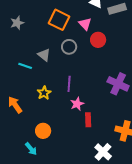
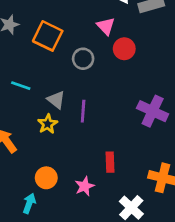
orange square: (59, 20) -> (48, 36), moved
gray triangle: (44, 55) -> (56, 100), moved
pink star: (77, 104) -> (85, 186), moved
cyan arrow: (31, 149) -> (29, 203), turned -120

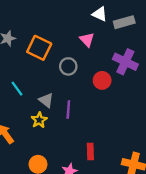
red circle: (124, 49) -> (102, 80), moved
cyan line: (21, 86) -> (17, 89), turned 35
purple cross: (153, 111) -> (125, 62), moved

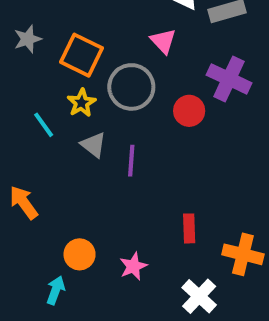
gray circle: (68, 66) -> (131, 87), size x1.5
yellow star: (39, 120) -> (81, 103), moved
red rectangle: (90, 151) -> (189, 228), moved

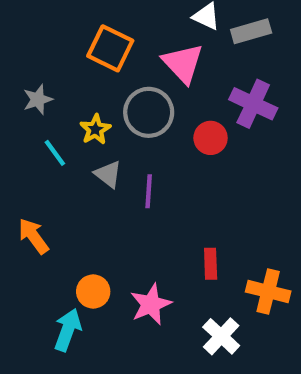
gray star: (28, 39) -> (38, 100), moved
pink triangle: (163, 41) -> (183, 63), size x1.5
orange square: (81, 55) -> (110, 48), moved
pink star: (133, 266) -> (151, 304), size x1.4
cyan arrow: (56, 290) -> (68, 330), size x1.4

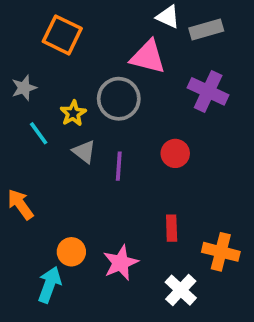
orange square: (110, 48) -> (62, 35), moved
pink triangle: (183, 63) -> (148, 57), turned -33
red circle: (211, 138) -> (175, 153), moved

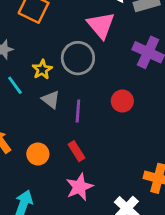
pink triangle: (148, 57) -> (101, 25), turned 36
red rectangle: (172, 228) -> (77, 151), moved, turned -30
orange circle: (71, 252) -> (38, 154), moved

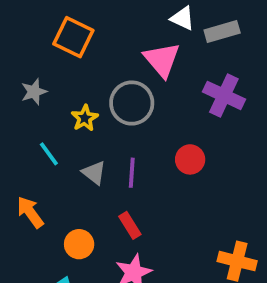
cyan line: (15, 85) -> (49, 154), moved
gray triangle: (51, 100) -> (94, 173), moved
orange circle: (38, 154) -> (79, 244), moved

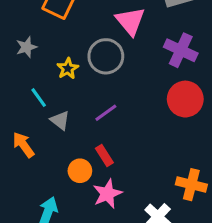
red circle: (190, 159) -> (185, 99), moved, size x1.5
gray triangle: (94, 173) -> (60, 120), moved
purple line: (132, 173) -> (106, 113), turned 50
orange circle: (79, 244) -> (80, 171), moved

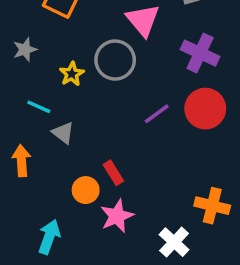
cyan line: (39, 98) -> (39, 107), turned -30
purple line: (106, 113) -> (157, 114), moved
orange arrow: (23, 145) -> (21, 161), turned 32

